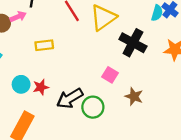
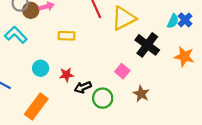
red star: (41, 87) -> (67, 75), moved
black arrow: (70, 98) -> (83, 87), size x0.7

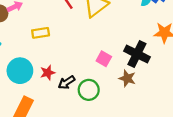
black cross: (147, 45) -> (137, 54), moved
cyan circle: (41, 68) -> (20, 71), size x1.5

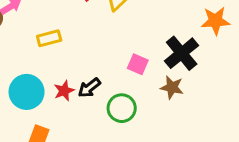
black cross: (137, 54) -> (182, 53), turned 30
black arrow: (66, 82) -> (89, 88), moved

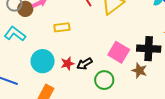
black cross: (182, 53) -> (149, 49), turned 35
pink square: (138, 64) -> (119, 52), size x1.5

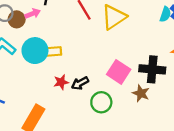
yellow rectangle: (62, 27) -> (53, 52), moved
cyan circle: (43, 61) -> (35, 51), moved

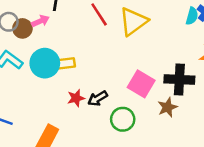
brown star: (141, 93) -> (167, 107), turned 30

